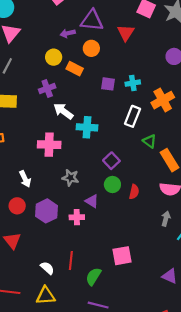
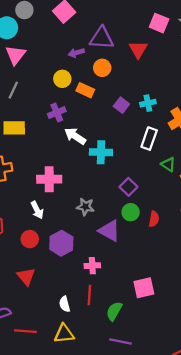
purple square: (108, 84) -> (121, 105), turned 32
pink cross: (49, 145) -> (49, 179), moved
purple triangle: (92, 201) -> (109, 231), size x1.5
pink cross: (77, 217) -> (92, 266), moved
white semicircle: (47, 268) -> (65, 304), turned -144

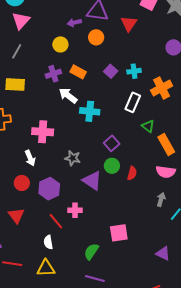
orange rectangle: (85, 90) -> (78, 72), moved
red line: (89, 295) -> (56, 221), moved, turned -48

